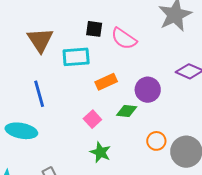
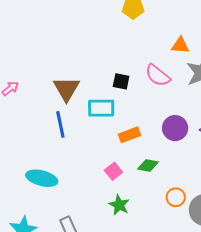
pink semicircle: (124, 39) -> (158, 75), moved
purple circle: (148, 90) -> (175, 128), moved
blue line: (39, 94) -> (60, 124), moved

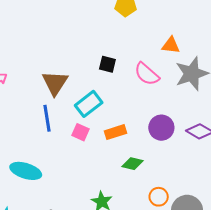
black square: (121, 81) -> (107, 64), moved
cyan rectangle: (101, 108) -> (89, 104), turned -40
pink square: (113, 171) -> (81, 132), moved, turned -30

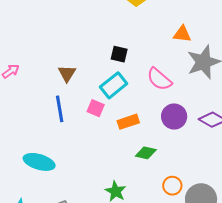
pink semicircle: (147, 74) -> (159, 79), moved
brown triangle: (55, 83) -> (67, 74), size x0.7
cyan rectangle: (89, 104) -> (114, 85), moved
pink square: (81, 132) -> (96, 108), moved

